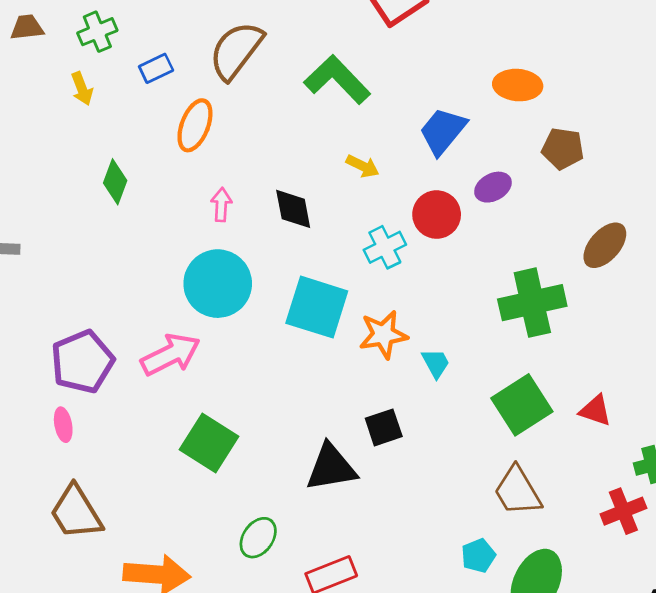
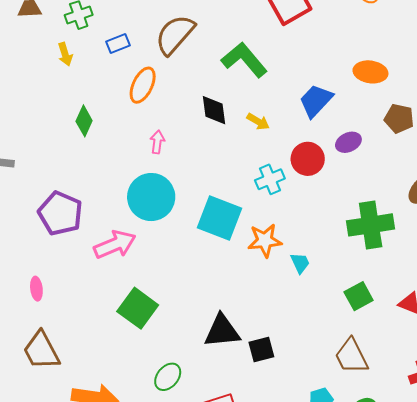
black diamond: (293, 209) -> (214, 110), moved
purple pentagon: (82, 362) -> (60, 213), moved, turned -30
green square: (522, 405) -> (359, 296), size x0.7
black square: (384, 427) -> (261, 349), moved

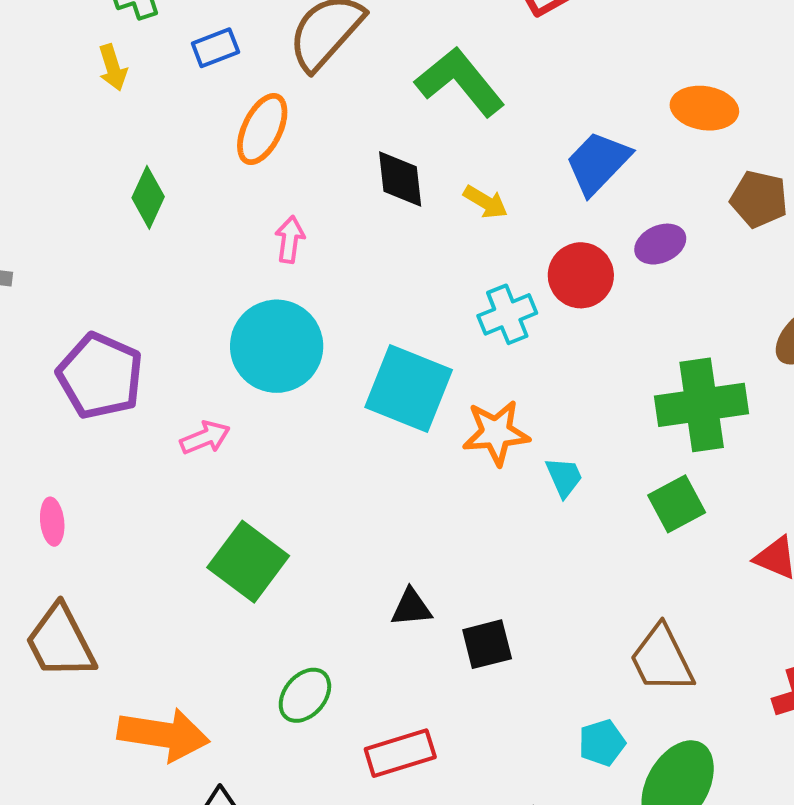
pink arrow: (115, 245) -> (205, 438), size x0.6
green square: (359, 296) -> (677, 504), moved
black triangle: (222, 331) -> (411, 608), size x0.6

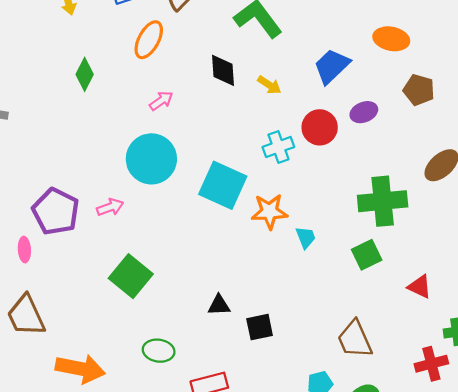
pink arrow: (290, 240) -> (161, 101), turned 45
purple pentagon: (100, 376) -> (56, 211), moved
green ellipse: (305, 695) -> (159, 351), turned 56

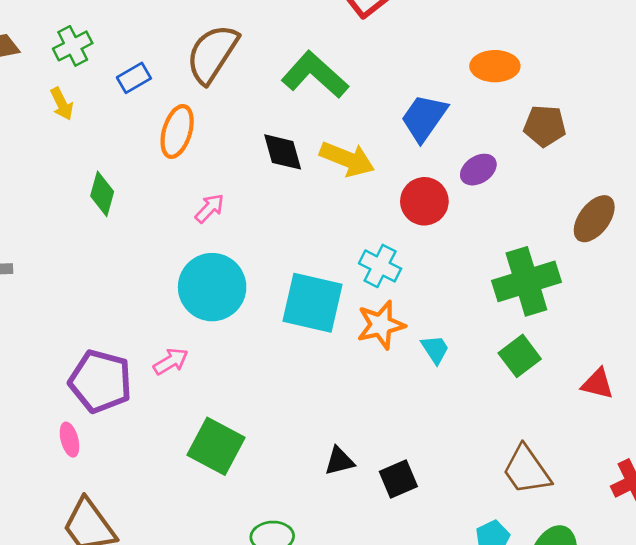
yellow arrow: (269, 85) -> (347, 159), size x1.6
cyan cross: (278, 147) -> (380, 266), moved, turned -32

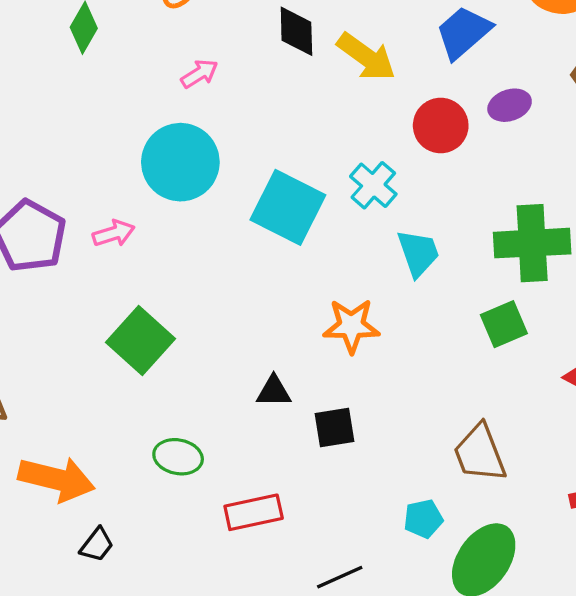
orange star: (381, 325) -> (351, 326), moved
cyan trapezoid: (435, 349) -> (418, 253), moved, size x1.4

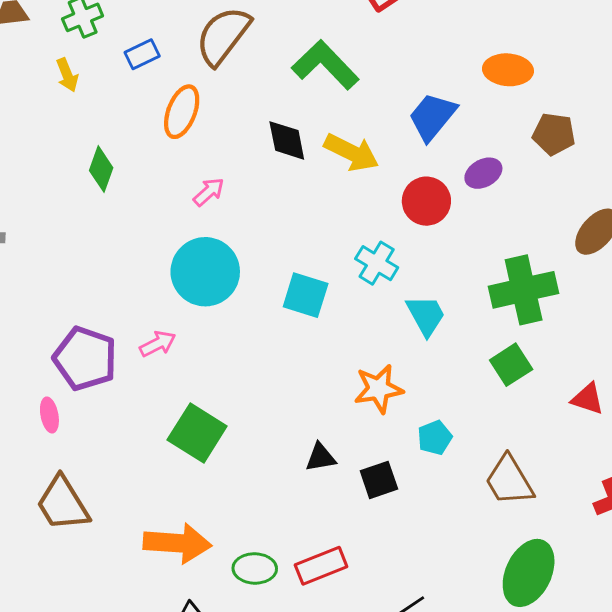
cyan square: (288, 207) -> (306, 295), size x0.7
green ellipse: (178, 457) -> (255, 568), moved
orange arrow: (57, 479) -> (177, 543), moved
cyan pentagon: (423, 519) -> (435, 438), moved

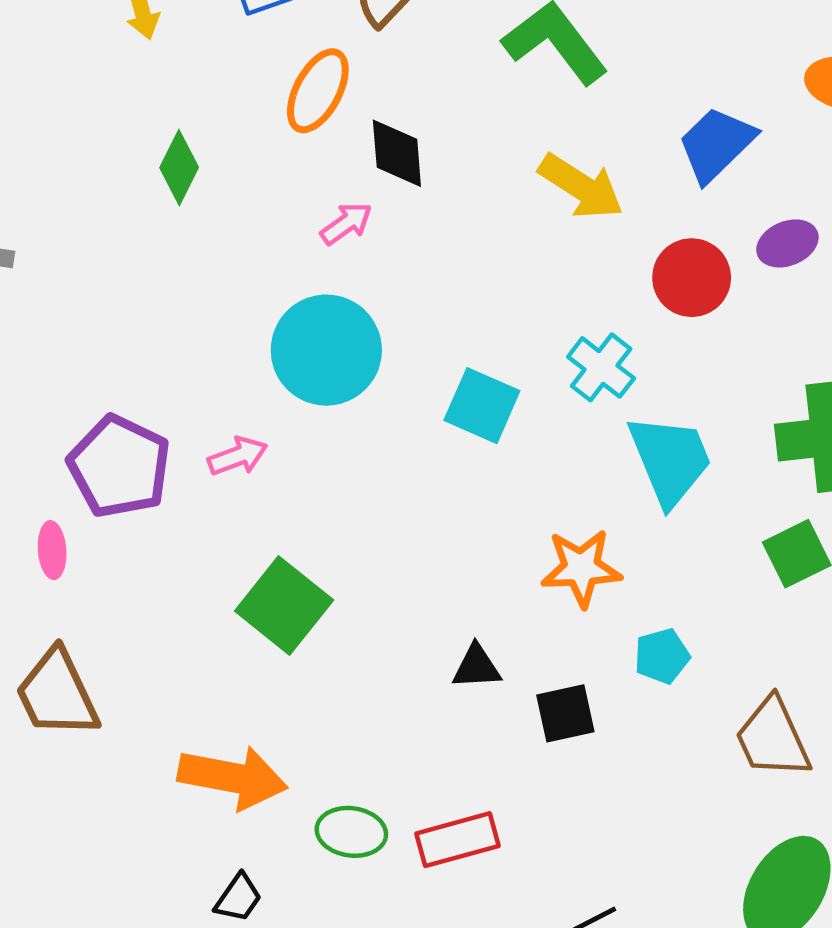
black diamond: (287, 140) -> (397, 153), moved
cyan trapezoid: (426, 315) -> (670, 460), size x1.4

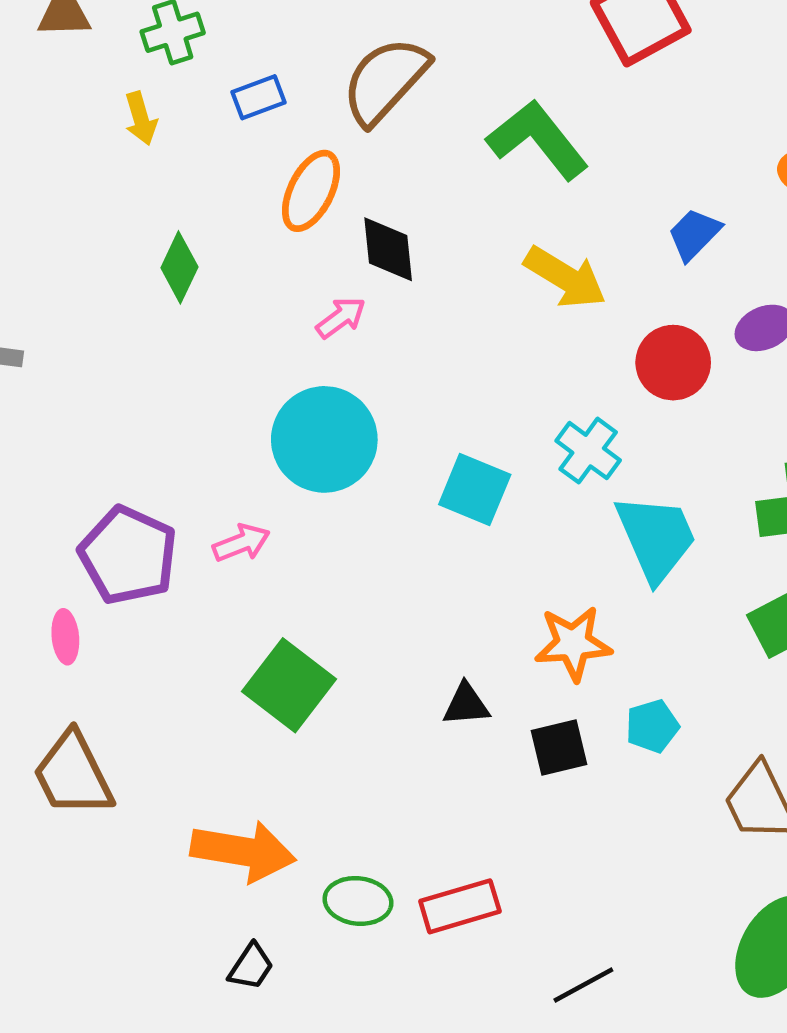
blue trapezoid: (716, 144) -> (694, 234), size x0.7
black triangle: (477, 667) -> (466, 705), moved
black square: (565, 713) -> (559, 747), moved

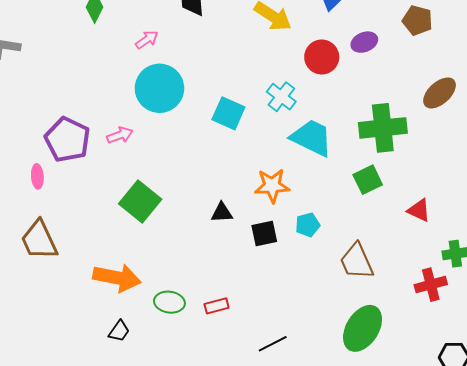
pink arrow: (341, 318) -> (147, 40), moved
cyan trapezoid: (656, 538) -> (312, 138), turned -42
red rectangle: (460, 906) -> (217, 306), size x0.7

